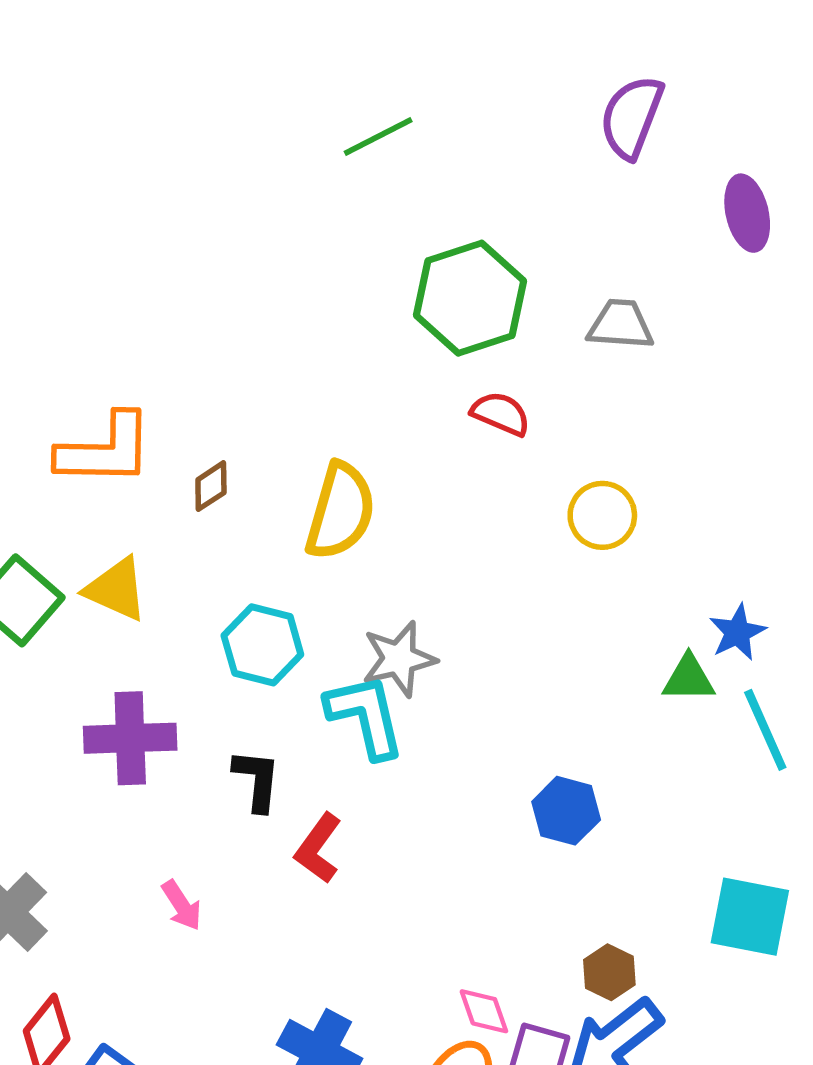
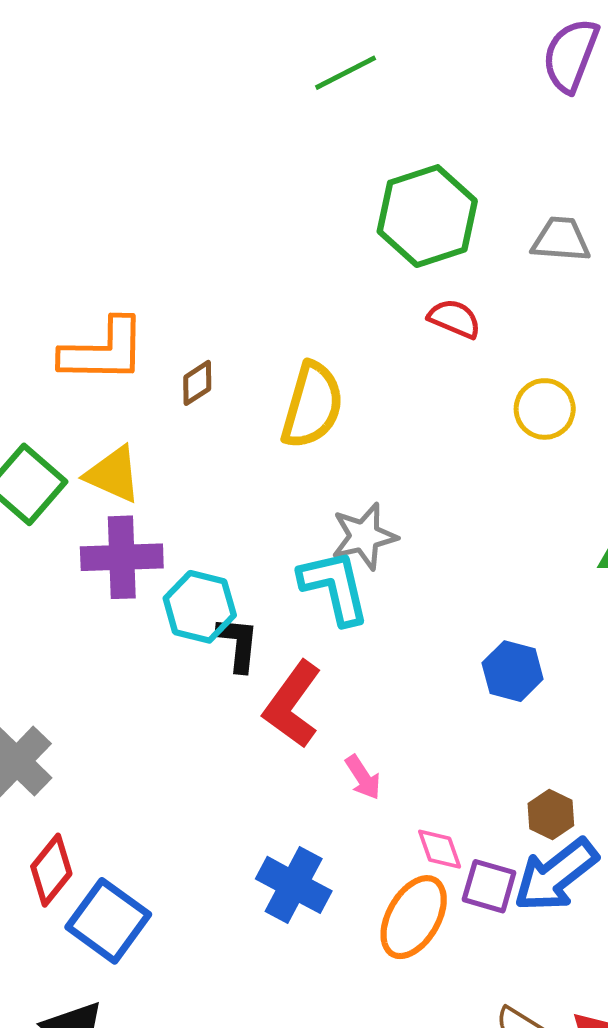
cyan hexagon: (262, 645) -> (200, 607), moved
purple cross: (130, 738) -> (122, 557), moved
red L-shape: (318, 848) -> (292, 704), size x1.4
pink arrow: (182, 905) -> (363, 777), moved

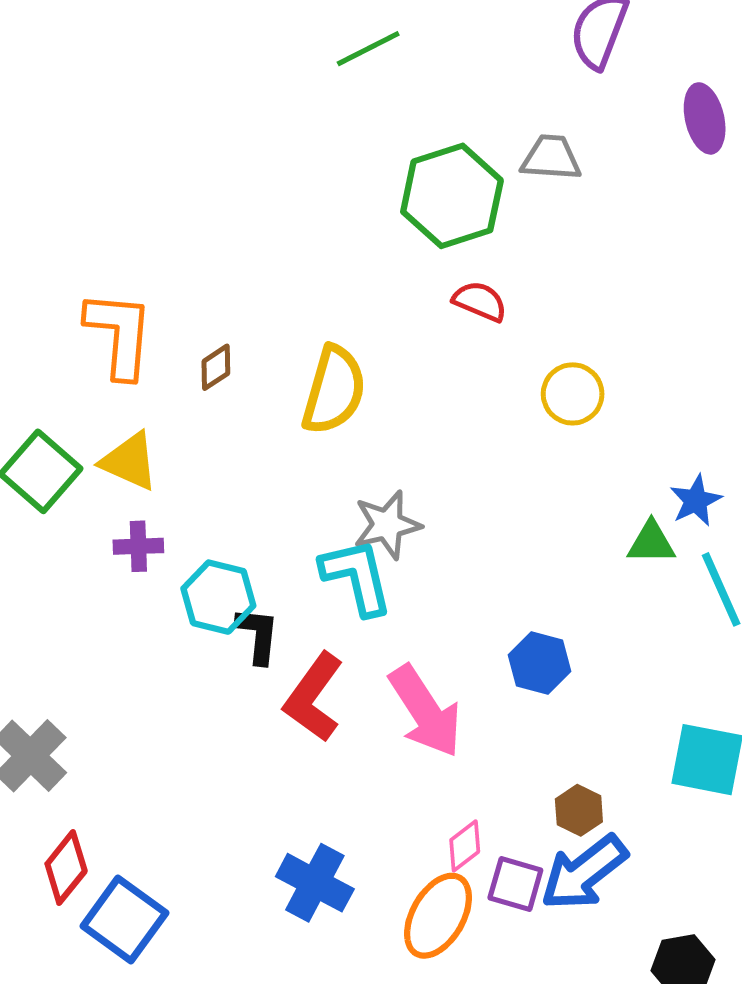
gray trapezoid: (561, 240) -> (551, 158), moved
orange L-shape: (103, 351) -> (119, 334), turned -86
purple cross: (122, 557) -> (138, 546), size x0.6
pink arrow: (363, 777) -> (425, 711), moved, size x2.0
pink diamond: (440, 849) -> (465, 846), turned 72

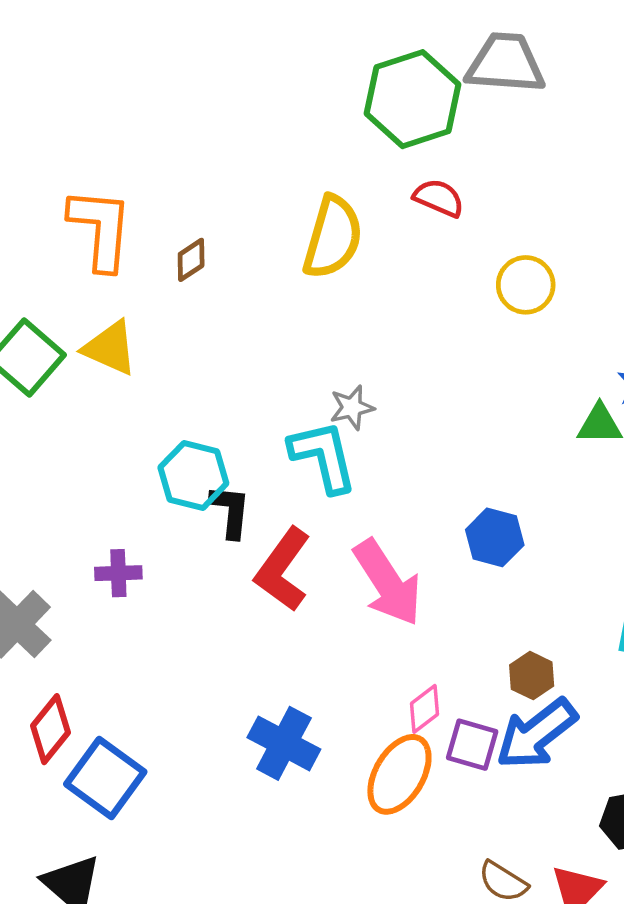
gray trapezoid: (551, 158) -> (505, 63), size x1.4
yellow semicircle: (334, 390) -> (333, 237), moved
gray star: (387, 525) -> (352, 408), size x0.7
purple cross: (138, 546) -> (118, 573), moved

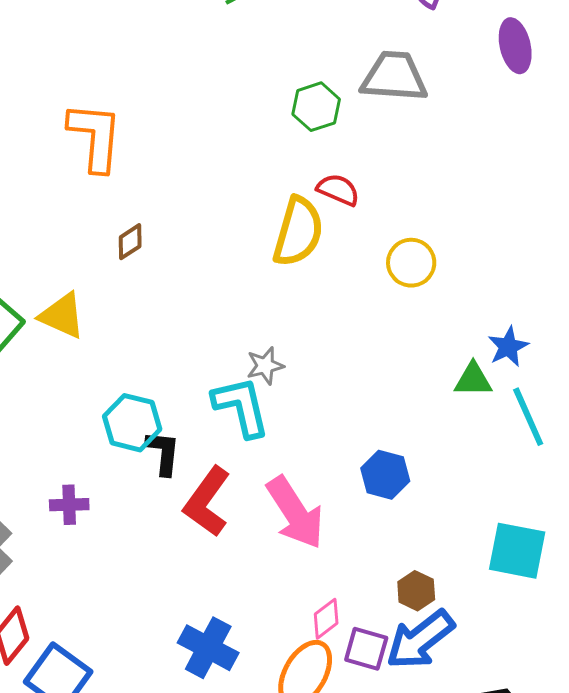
green hexagon: (413, 99) -> (316, 107), size x0.6
orange L-shape: (101, 229) -> (95, 137), moved
yellow semicircle: (333, 237) -> (298, 232), moved

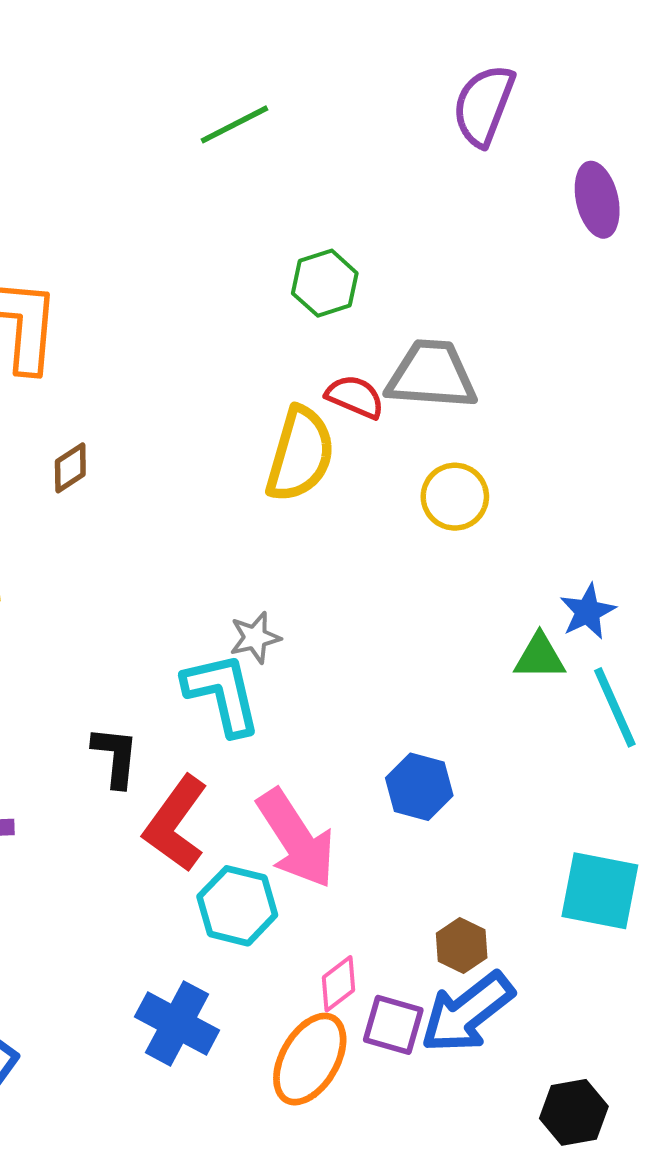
gray trapezoid: (394, 77) -> (432, 375), moved
cyan hexagon: (132, 423) -> (237, 906), moved

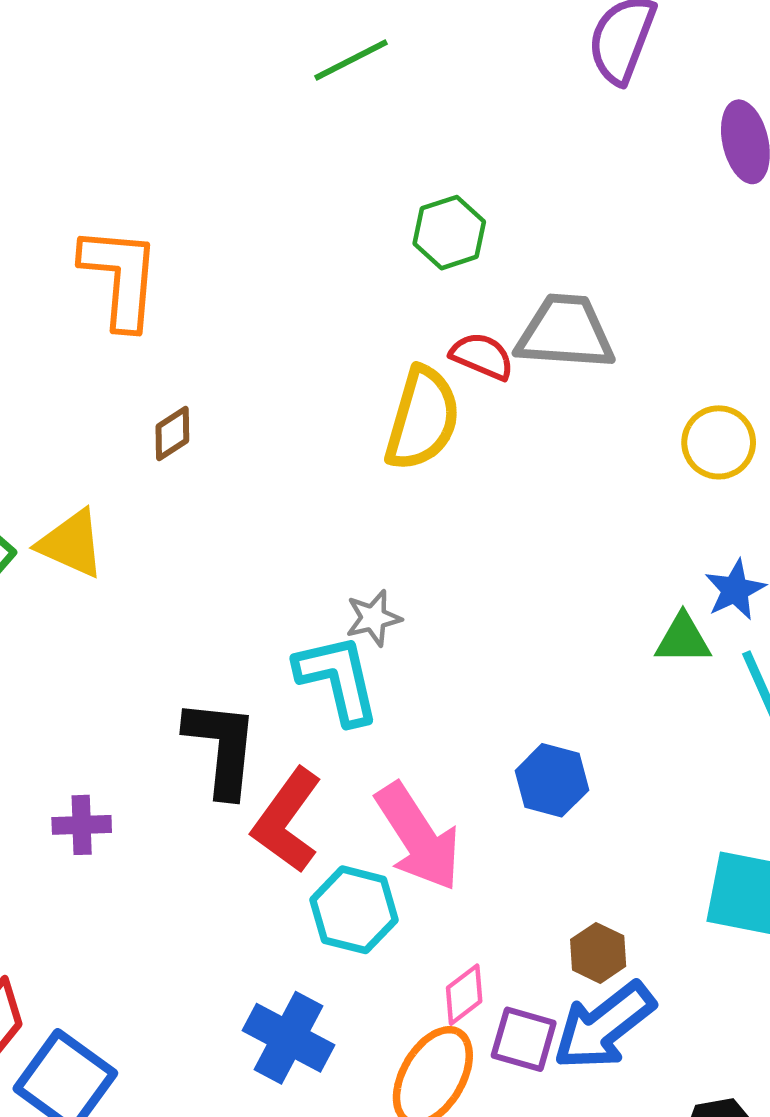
yellow circle: (455, 497) -> (719, 442), moved
black L-shape: (115, 757) -> (222, 748), size x1.5

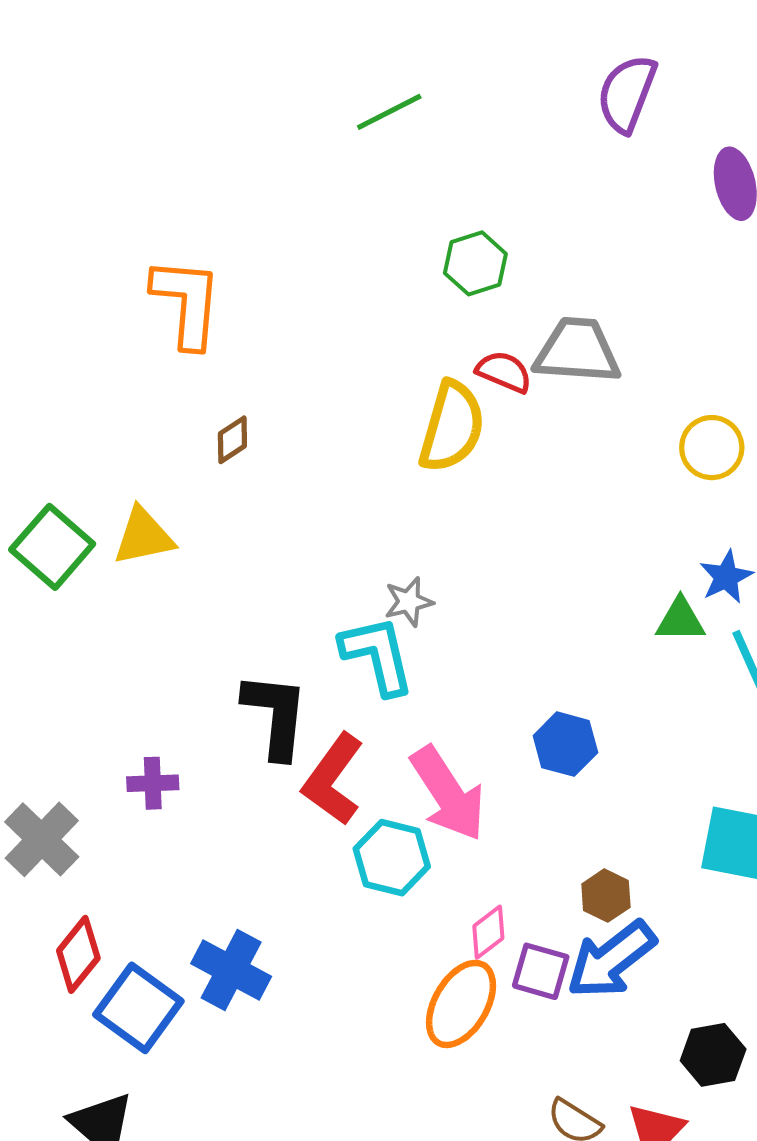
yellow triangle: (71, 544) -> (144, 536), turned -36
blue cross: (289, 1038) -> (231, 970), moved

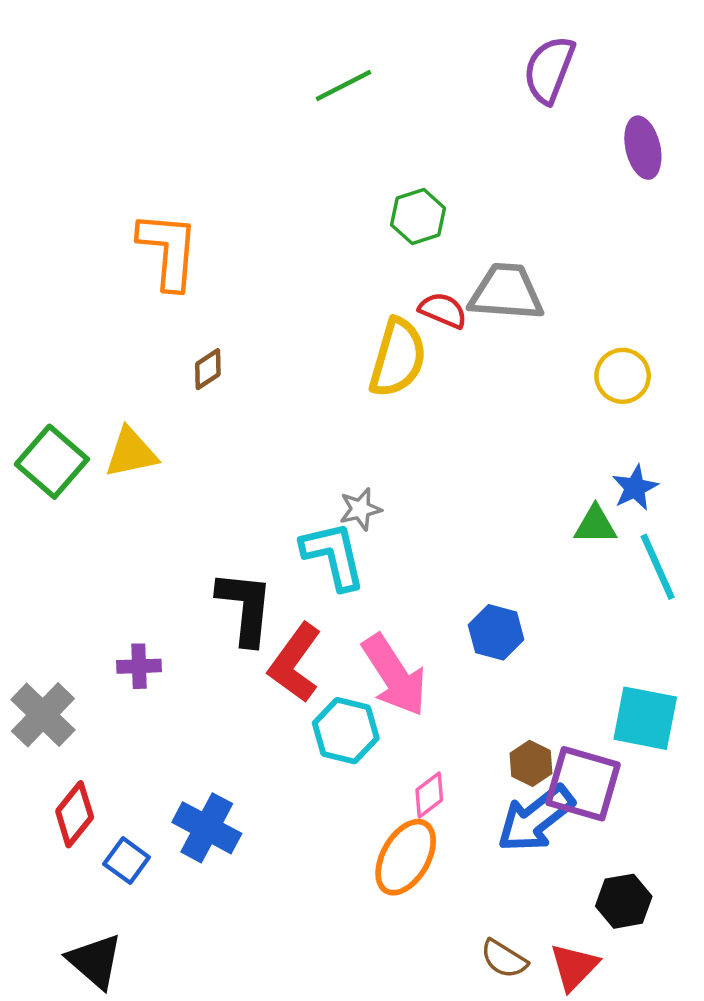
purple square: (541, 971) -> (583, 784), moved, size x1.5
blue square: (138, 1008) -> (127, 861), size x0.6

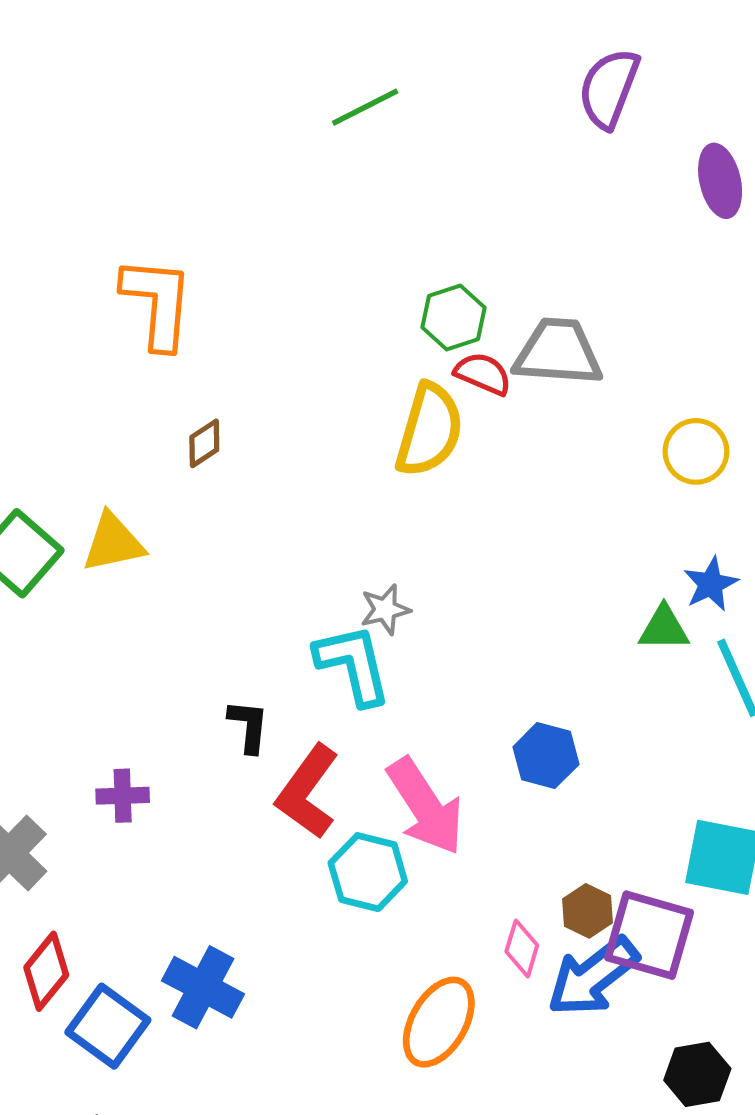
green hexagon: (418, 217) -> (454, 317), moved
black L-shape: (245, 607) -> (249, 726), size x0.6
pink diamond: (429, 795) -> (522, 948), moved, turned -36
blue square: (127, 861) -> (108, 1026), size x1.5

